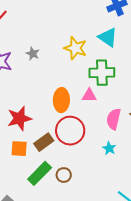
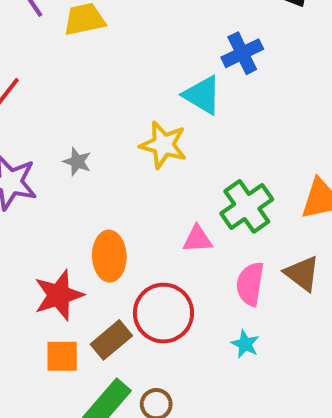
cyan triangle: (108, 37) -> (202, 95), moved
green cross: (102, 73) -> (247, 206), moved, turned -30
orange ellipse: (61, 100) -> (109, 256), moved

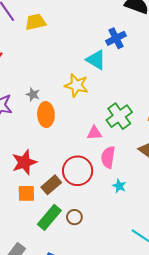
orange ellipse: (109, 256) -> (46, 115), moved
pink semicircle: (250, 284) -> (108, 157), moved

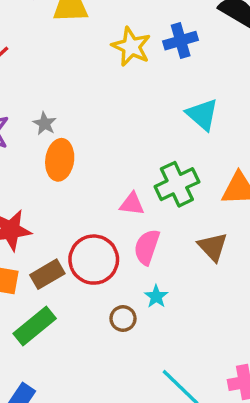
blue cross: (116, 38) -> (181, 41), moved
cyan triangle: (96, 60) -> (202, 114), moved
yellow star: (76, 85) -> (131, 47), moved
brown circle: (74, 217) -> (123, 319), moved

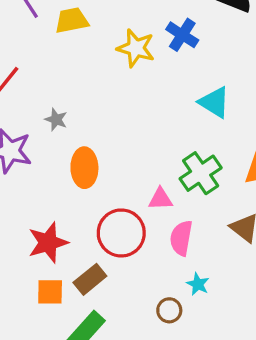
blue cross: (181, 41) -> (182, 35), turned -32
gray star: (45, 124) -> (56, 120), moved
red circle: (94, 260) -> (121, 233), moved

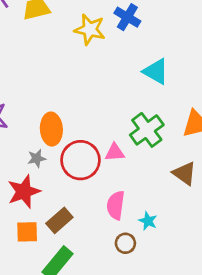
gray star: (56, 120) -> (37, 158), moved, turned -30
red circle: (121, 233) -> (80, 160), moved
pink semicircle: (181, 238) -> (116, 205), moved

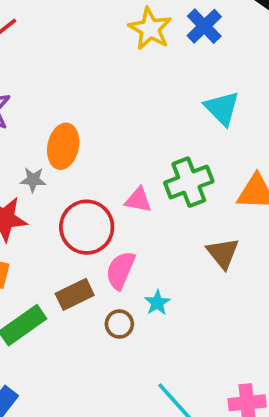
red circle: (80, 160) -> (87, 227), moved
brown rectangle: (59, 220) -> (75, 294), moved

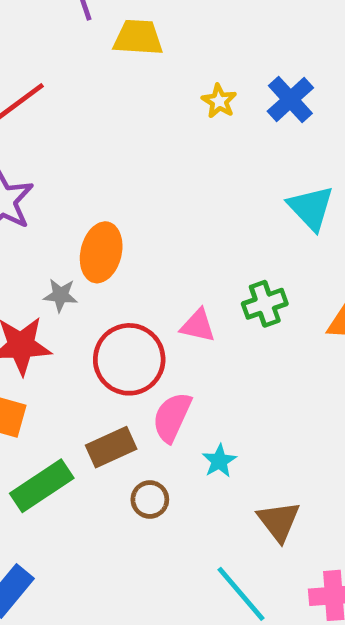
yellow star: (150, 29) -> (219, 101), size x0.6
green cross: (189, 182) -> (265, 304), size x0.7
brown triangle: (223, 253) -> (279, 521), moved
brown circle: (119, 324) -> (150, 499), moved

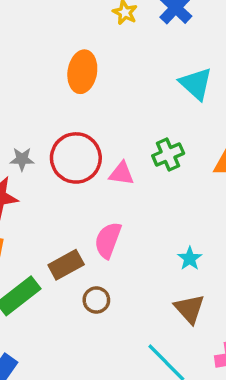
orange ellipse: (101, 252) -> (82, 72), moved
red circle: (129, 359) -> (76, 158), moved
cyan star: (219, 461) -> (190, 258), moved

